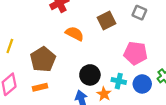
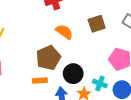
brown pentagon: (43, 59) -> (48, 58), moved
orange rectangle: (40, 87) -> (40, 81), moved

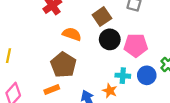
black circle: (73, 74) -> (110, 39), moved
orange rectangle: (40, 81) -> (52, 90), moved

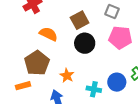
pink pentagon: (136, 45) -> (120, 38), moved
cyan cross: (123, 76) -> (94, 89), moved
orange star: (110, 91) -> (67, 76), moved

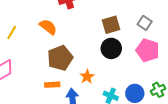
orange semicircle: (48, 34) -> (48, 27), moved
orange rectangle: (23, 86) -> (52, 85), moved

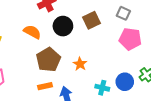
black circle: (111, 48) -> (63, 26), moved
orange star: (87, 77) -> (80, 64), moved

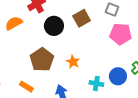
orange semicircle: (32, 32) -> (14, 23), moved, turned -54
orange rectangle: (45, 86) -> (26, 87), moved, turned 48

